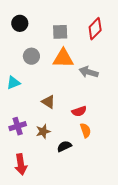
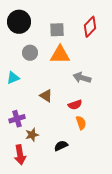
black circle: (20, 23) -> (19, 22), size x1.5
gray arrow: (89, 72) -> (82, 78), moved
brown star: (43, 131) -> (32, 135), moved
black semicircle: (64, 146) -> (61, 146), moved

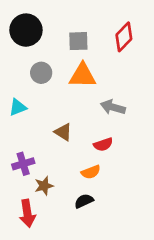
orange semicircle: (81, 123) -> (91, 172), moved, turned 88

